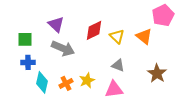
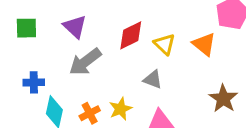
green square: (25, 39) -> (26, 28), moved
gray arrow: (63, 48) -> (85, 62), turned 120
gray triangle: (118, 65) -> (153, 79), moved

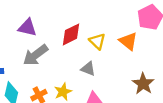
purple triangle: (75, 27) -> (27, 28), turned -30

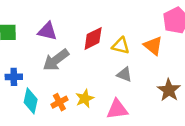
yellow triangle: (97, 41) -> (121, 46), turned -30
gray triangle: (88, 69) -> (124, 74), moved

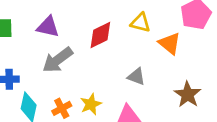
yellow triangle: (121, 46) -> (141, 23), moved

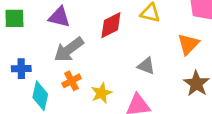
orange triangle: (170, 43) -> (188, 44), moved, turned 35
orange cross: (62, 108) -> (72, 81), moved

